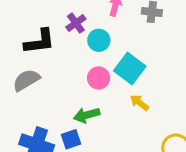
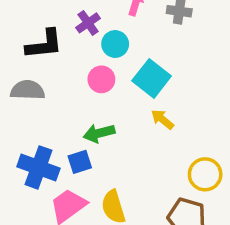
pink circle: (99, 78) -> (101, 79), moved
gray semicircle: (26, 80) -> (28, 90), turned 32

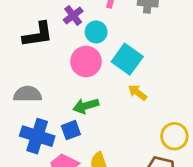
pink circle: (101, 79) -> (86, 62), size x1.4
gray semicircle: (28, 90) -> (28, 94), moved

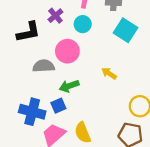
cyan circle: (96, 32) -> (83, 24), moved
cyan square: (127, 59) -> (125, 30), moved
gray semicircle: (28, 94) -> (44, 66), moved

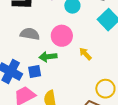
pink circle: (67, 51) -> (62, 36), moved

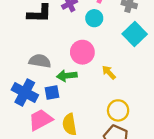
gray semicircle: (30, 34) -> (40, 61), moved
yellow circle: (105, 89) -> (118, 110), moved

